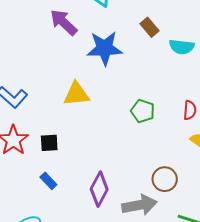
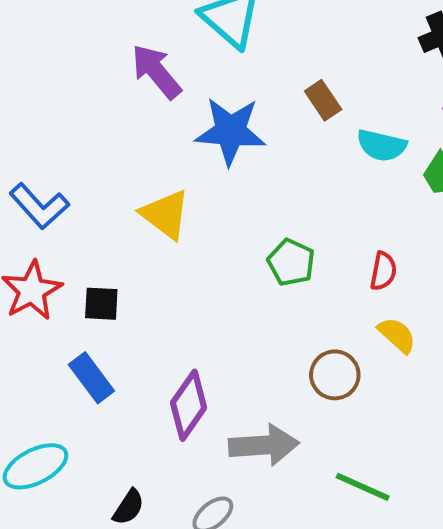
yellow triangle: (76, 94) -> (165, 214), turned 36
brown circle: (165, 179) -> (335, 375), moved
blue rectangle: (48, 181) -> (91, 378), size x1.4

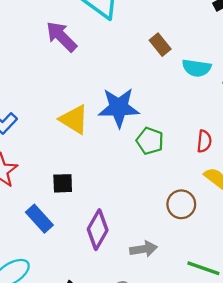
blue star: (230, 131) -> (119, 108), moved
black square: (101, 304) -> (63, 183), moved
gray arrow: (264, 445) -> (144, 249), size x0.7

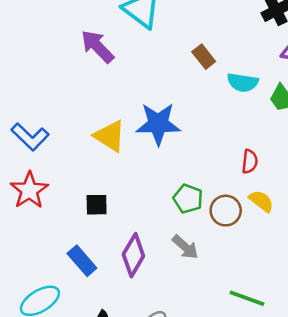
green pentagon: (150, 141) -> (188, 199), moved
brown circle: (181, 204) -> (226, 211), moved
blue rectangle: (39, 219) -> (82, 261), moved
gray arrow: (144, 249) -> (185, 247), moved, turned 50

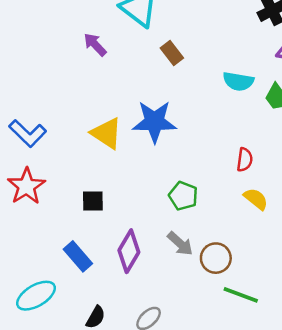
purple arrow: (97, 47) -> (95, 45), size x0.7
brown rectangle: (204, 57) -> (172, 53), moved
brown circle: (226, 211) -> (216, 258), moved

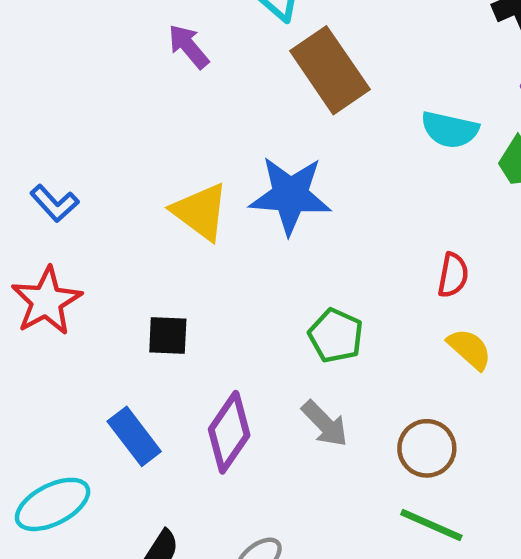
brown rectangle: (172, 53) -> (330, 70), size x1.8
blue L-shape: (28, 133) -> (54, 203), size x0.7
brown circle: (216, 258) -> (427, 448), moved

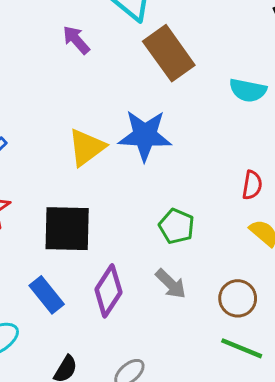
yellow triangle: (200, 212) -> (86, 147), turned 48
black square: (168, 336) -> (67, 229), size x1.8

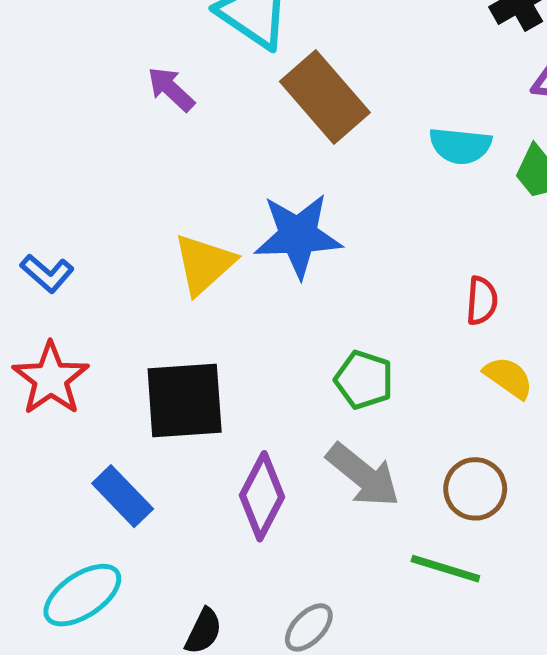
gray arrow: (171, 284) -> (363, 475), size x1.4
blue rectangle: (47, 295) -> (123, 496), moved
green line: (242, 348) -> (445, 569), moved

